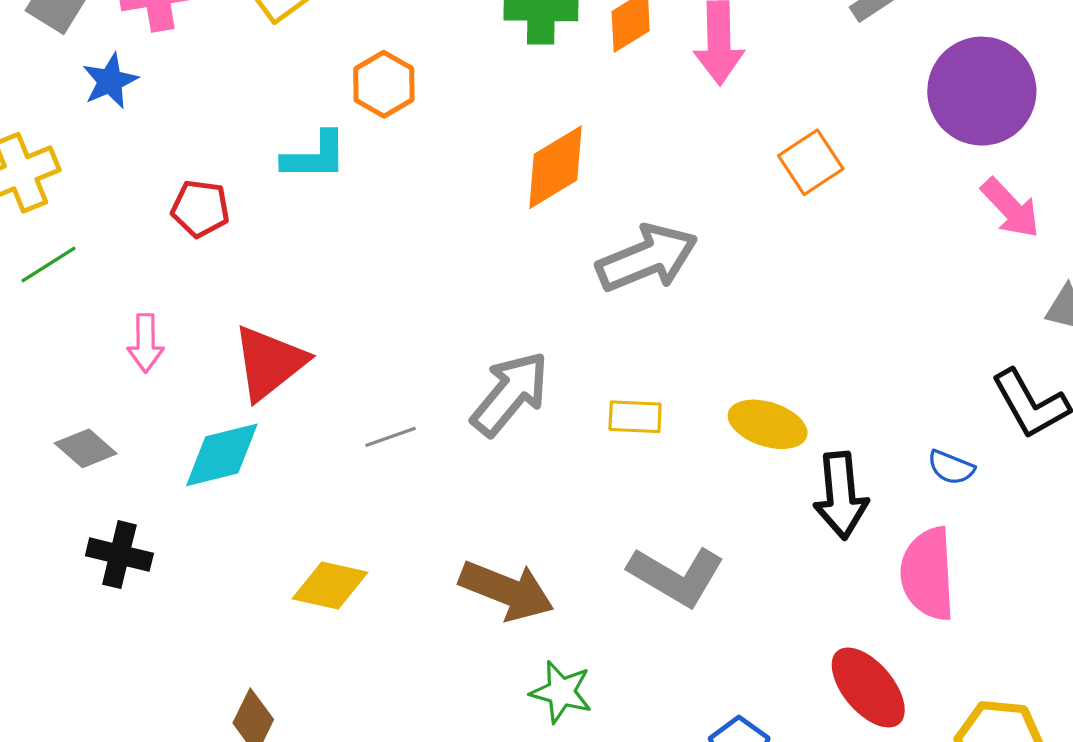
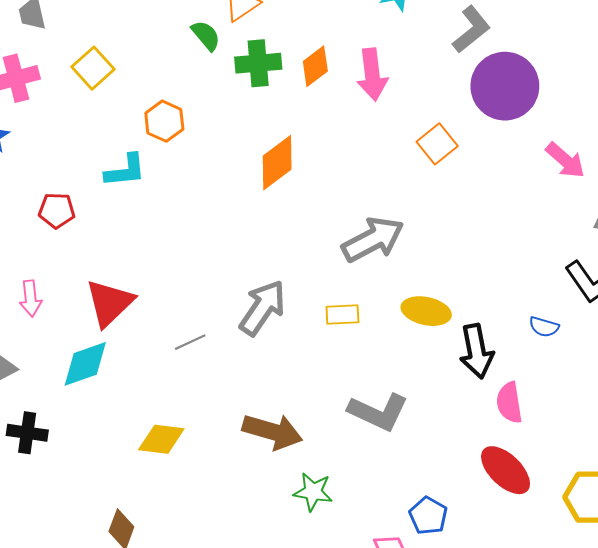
purple circle: (982, 91) -> (505, 86), moved
gray arrow: (647, 258) -> (373, 239), moved
pink semicircle: (928, 574) -> (509, 403), moved, size x0.7

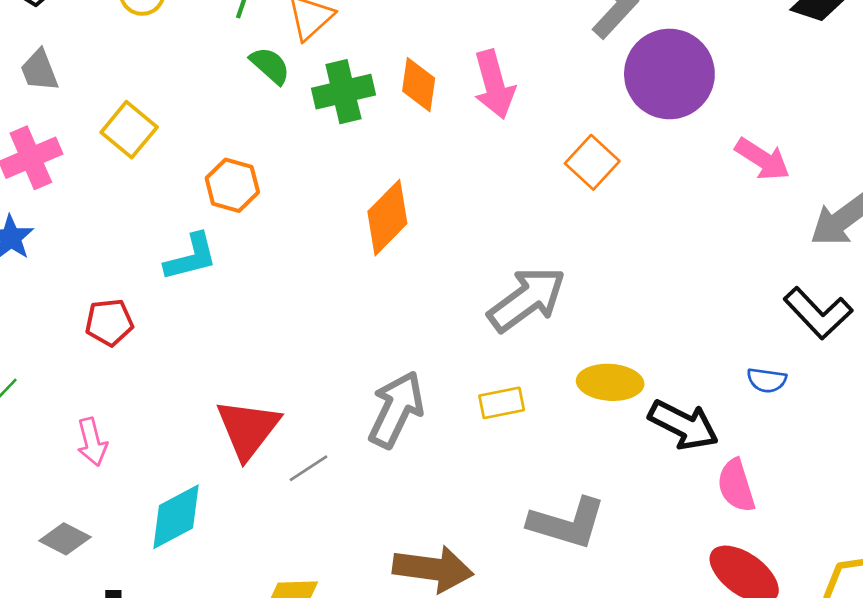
orange diamond: (315, 66) -> (419, 85), turned -36
red triangle: (110, 303) -> (248, 429), moved
black arrow: (476, 351) -> (683, 425), turned -44

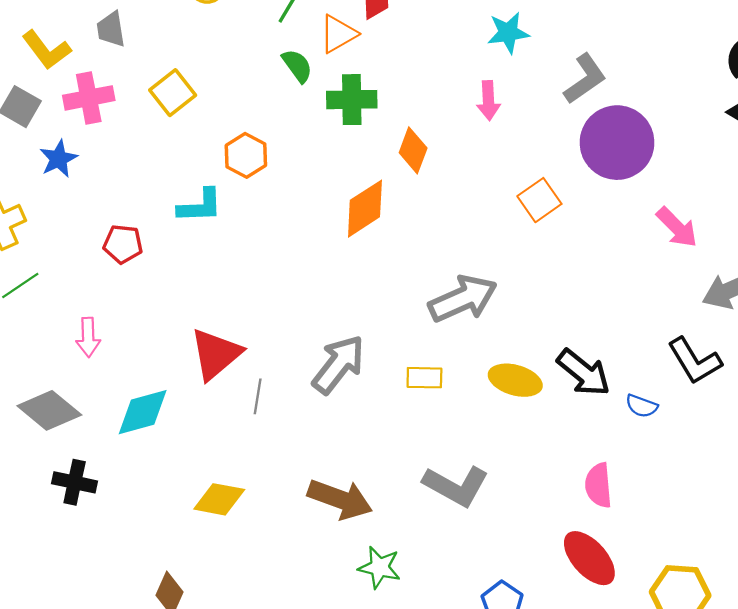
pink arrow: (494, 84) -> (488, 101), moved, size x0.7
orange diamond: (419, 85) -> (413, 150), moved
black arrow: (683, 425) -> (584, 373), moved
gray line: (309, 468) -> (258, 396), turned -60
gray diamond: (65, 539) -> (49, 410), size x1.5

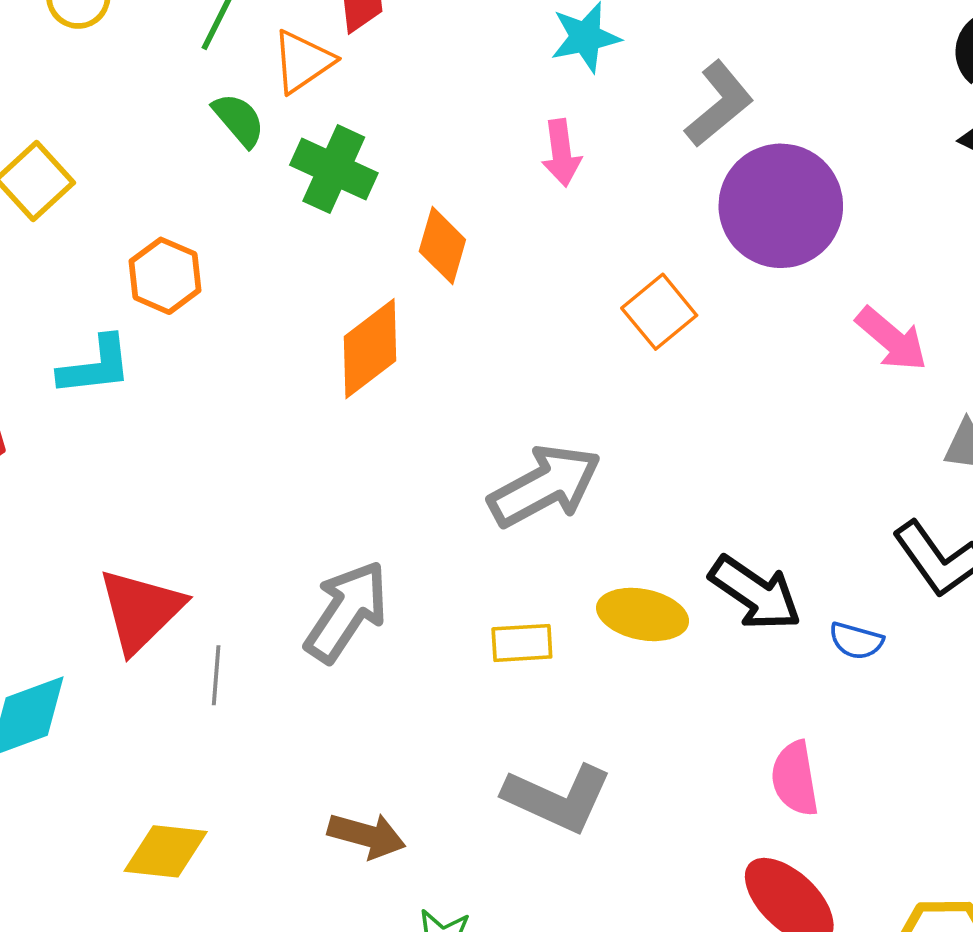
green cross: (352, 100) -> (334, 169), turned 30
yellow rectangle: (424, 378) -> (522, 643), moved
brown arrow: (340, 499) -> (367, 835), size x0.7

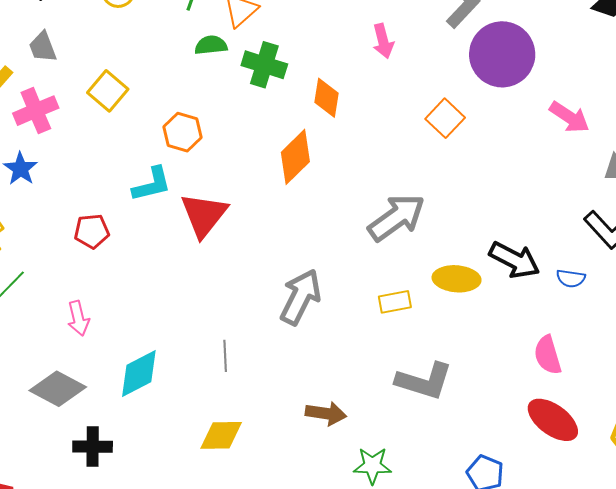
green semicircle: (239, 120) -> (211, 45), turned -48
red triangle: (141, 610) -> (204, 215), moved
gray line: (216, 675) -> (225, 356), moved

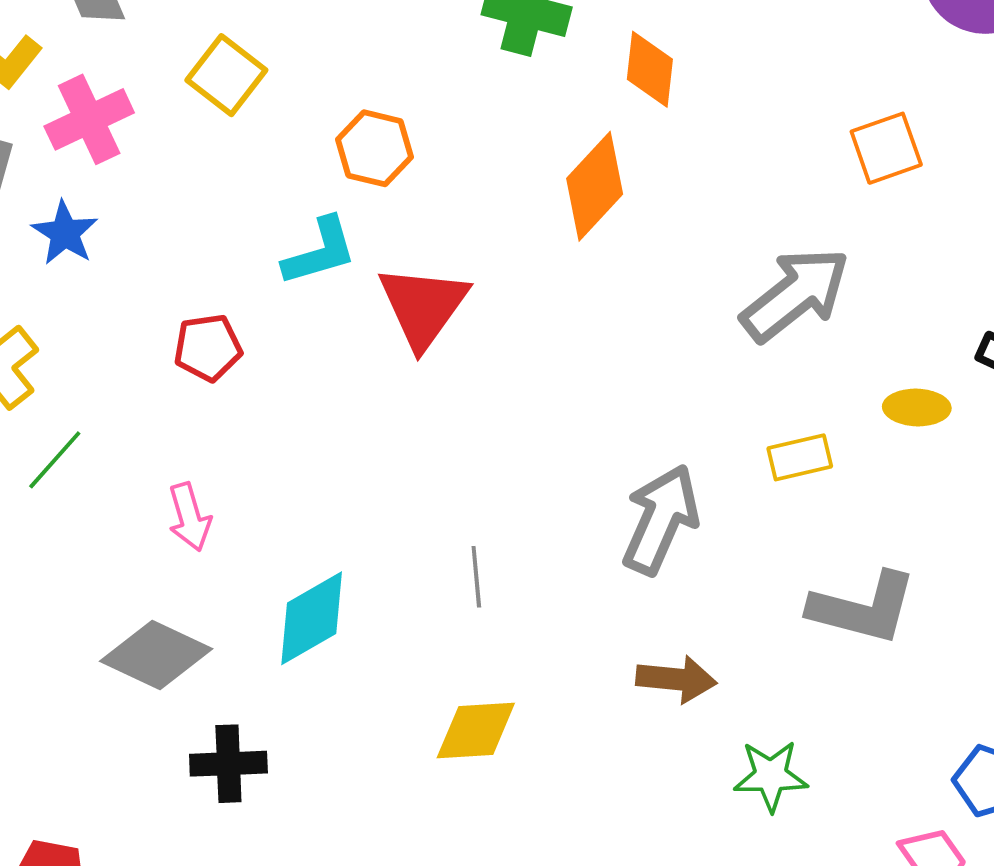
orange square: (445, 118) -> (886, 148), moved, turned 30
yellow ellipse: (457, 279) -> (917, 407), size x0.7
gray arrow: (300, 297) -> (661, 519), moved

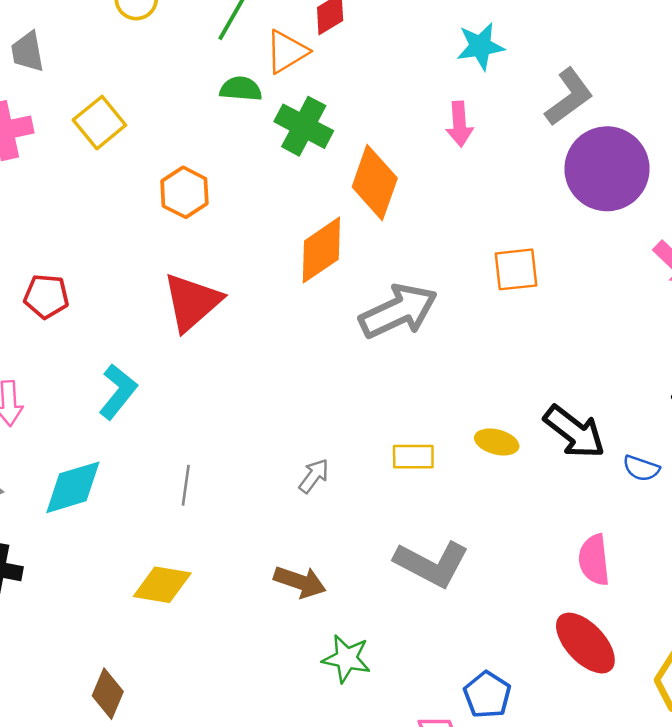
orange diamond: (650, 69) -> (375, 183), size x1.4
cyan L-shape: (320, 252) -> (118, 392), moved, turned -48
gray arrow: (795, 294) -> (398, 311), moved
gray arrow: (661, 519) -> (314, 476), size x0.5

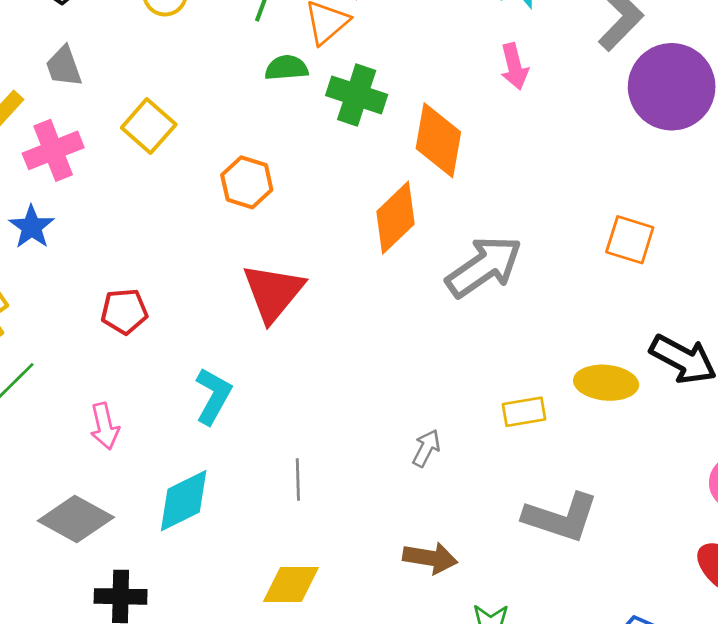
orange square: (516, 269) -> (630, 240), moved, turned 33
yellow ellipse: (497, 442) -> (606, 383), size x1.4

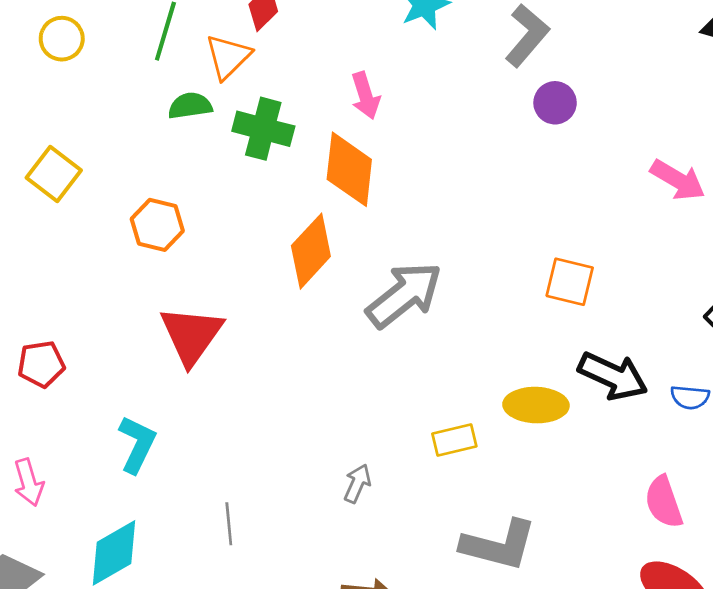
pink arrow: (514, 66) -> (365, 96), moved
purple circle: (672, 87) -> (555, 103), moved, size x0.5
orange square: (630, 240) -> (570, 282), moved

